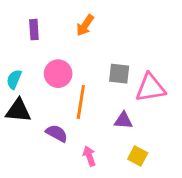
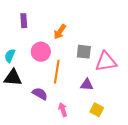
orange arrow: (85, 25) -> (60, 32), moved

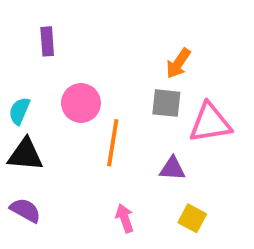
orange arrow: (60, 32) -> (178, 63), moved
purple semicircle: (40, 94) -> (25, 210), moved

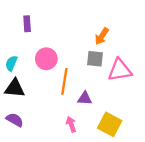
purple triangle: (172, 169) -> (85, 98), moved
yellow square: (192, 218) -> (110, 124), size x1.5

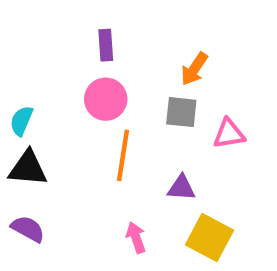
purple rectangle: (27, 24) -> (106, 45), moved
pink circle: (46, 59) -> (106, 99), moved
pink triangle: (120, 70) -> (229, 134), size x0.7
purple triangle: (85, 98) -> (181, 188), moved

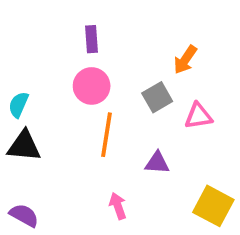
orange arrow: (194, 69) -> (185, 60), moved
gray square: (181, 112) -> (157, 97), turned -36
purple semicircle: (28, 229) -> (24, 215), moved
yellow square: (209, 237) -> (213, 206), moved

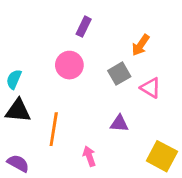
purple rectangle: (92, 39) -> (84, 27), moved, turned 30
pink triangle: (198, 116) -> (151, 88), turned 40
orange line: (107, 135) -> (54, 129), moved

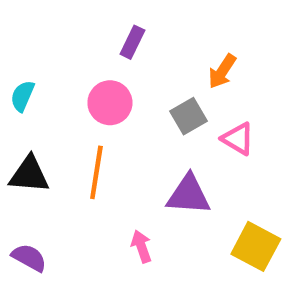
cyan semicircle: (14, 79) -> (22, 96), moved
purple triangle: (119, 123) -> (189, 195), size x1.5
orange line: (54, 129) -> (96, 172), moved

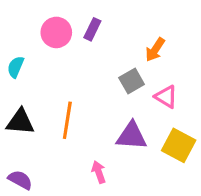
pink circle: (110, 103) -> (56, 32), moved
yellow square: (256, 246) -> (179, 145), moved

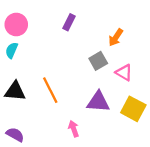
pink circle: (56, 32) -> (16, 25), moved
orange line: (67, 120) -> (50, 90), turned -36

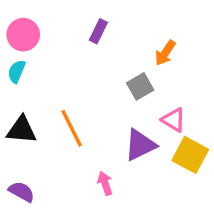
pink triangle: (124, 73) -> (174, 120), moved
purple triangle: (98, 102) -> (140, 145), turned -30

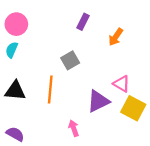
purple rectangle: (98, 31) -> (83, 22), moved
gray square: (140, 86) -> (70, 60), moved
orange line: (72, 128) -> (50, 90), turned 32

